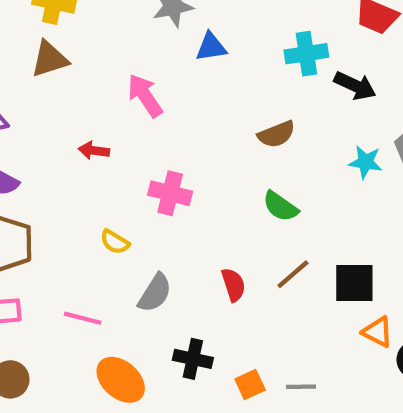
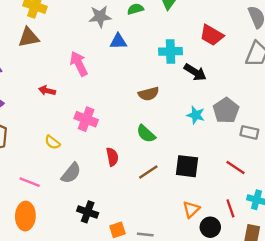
black square: (354, 283) -> (187, 166), moved
red semicircle: (233, 285) -> (112, 157), moved
orange triangle: (378, 332) -> (191, 209), turned 42
orange ellipse: (121, 380) -> (25, 216), moved, turned 44

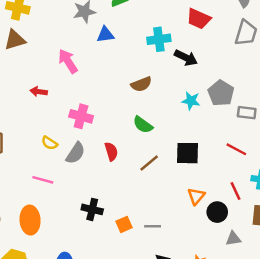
gray semicircle: (71, 173) -> (76, 153), moved
pink line: (30, 182) -> (43, 180), moved

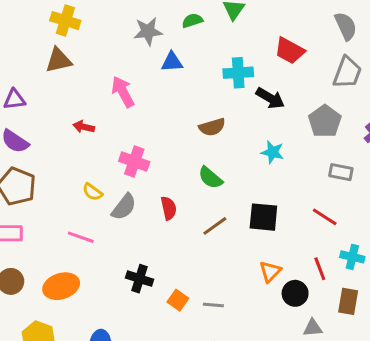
gray pentagon: (221, 93) -> (325, 121), moved
orange ellipse: (30, 220) -> (61, 286), turned 72
orange square: (124, 224) -> (178, 300), turned -35

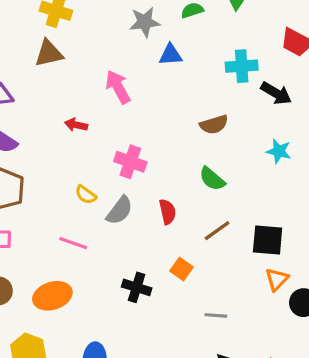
black square: (263, 217) -> (268, 240), moved
orange square: (178, 300) -> (182, 269), moved

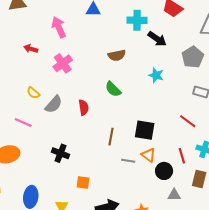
pink cross: (130, 162) -> (63, 63), moved, turned 30
brown line: (217, 231) -> (111, 137), moved, turned -48
orange square: (182, 269) -> (83, 182), moved, turned -32
orange triangle: (277, 279) -> (148, 155), turned -42
gray line: (216, 315) -> (128, 161), moved

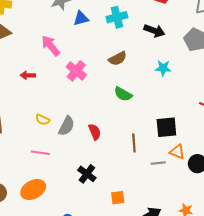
cyan cross: (137, 20) -> (117, 17), moved
pink cross: (63, 63) -> (76, 71), moved
red semicircle: (84, 107) -> (95, 132), moved
black cross: (61, 153) -> (87, 174), turned 30

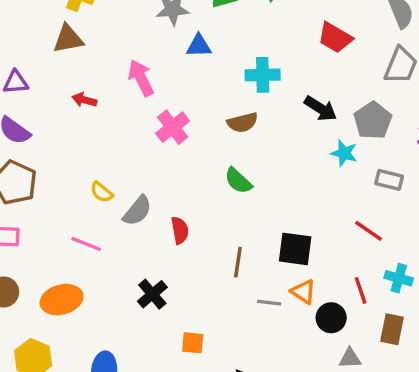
cyan cross: (117, 17) -> (263, 75), moved
black arrow: (154, 31) -> (321, 109), moved
cyan star: (163, 68) -> (344, 153), moved
red arrow: (28, 75) -> (84, 100), moved

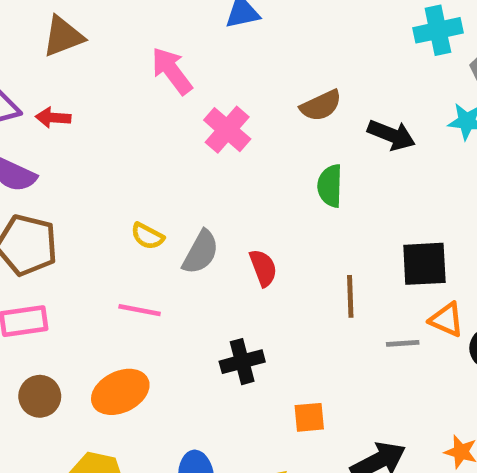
cyan cross: (263, 75) -> (438, 30), moved
red arrow: (84, 100) -> (53, 118), moved
black arrow: (321, 109) -> (391, 135), moved
green semicircle: (238, 181) -> (330, 186), turned 60
black cross: (152, 294) -> (242, 362), turned 36

